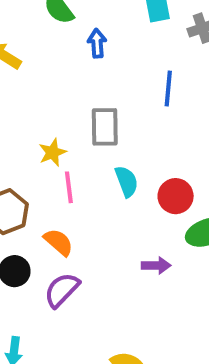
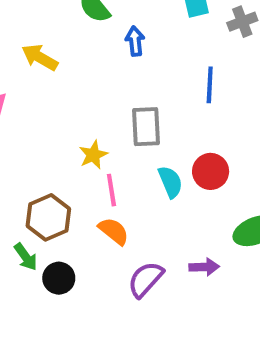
red circle: (176, 196) -> (211, 171), moved
orange semicircle: (59, 242) -> (114, 231), moved
purple semicircle: (62, 290) -> (146, 279), moved

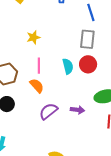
blue line: (210, 85) -> (91, 12), moved, turned -30
gray rectangle: (146, 127) -> (87, 39), moved
yellow star: (93, 155) -> (33, 37), moved

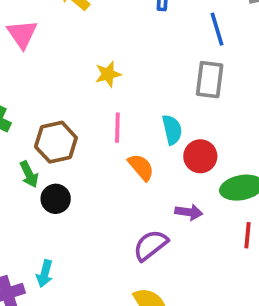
red circle: (88, 64) -> (200, 156), moved
orange semicircle: (37, 86) -> (141, 167), moved
purple semicircle: (48, 111) -> (151, 245), moved

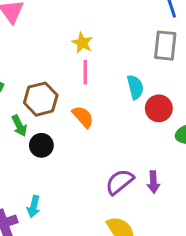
yellow star: (108, 74) -> (82, 43), turned -30
pink line: (117, 128) -> (85, 72), moved
orange semicircle: (141, 167) -> (83, 117), moved
purple arrow: (189, 212) -> (153, 182), moved, turned 80

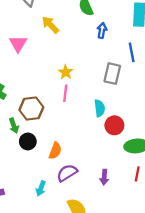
gray rectangle: (165, 46) -> (112, 74), moved
orange semicircle: (83, 117) -> (55, 151), moved, turned 56
purple semicircle: (120, 182) -> (67, 173), moved
cyan arrow: (34, 206) -> (41, 188), moved

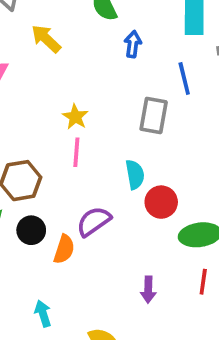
black circle: (28, 141) -> (31, 230), moved
purple semicircle: (67, 173) -> (94, 221), moved
cyan arrow: (41, 188) -> (43, 314), turned 144

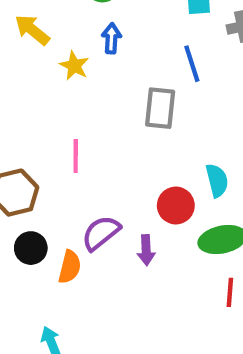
blue arrow: (133, 44) -> (111, 38), moved
yellow star: (75, 117) -> (74, 66), moved
cyan semicircle: (135, 175) -> (217, 180), moved
purple arrow: (148, 290) -> (146, 250), moved

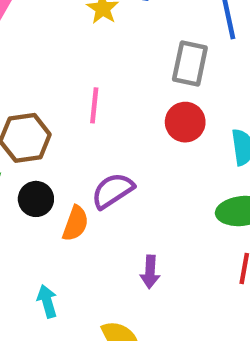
red circle: (176, 206) -> (185, 122), moved
purple arrow: (146, 250) -> (150, 272), moved

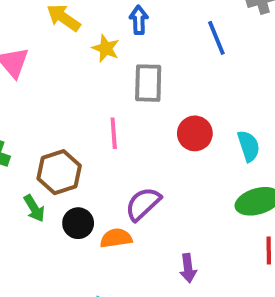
gray rectangle: (190, 63) -> (148, 83), moved
orange semicircle: (75, 223) -> (116, 238), turned -108

